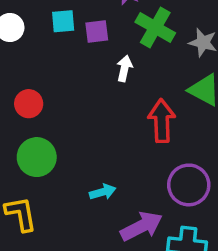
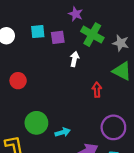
red arrow: (162, 121) -> (97, 90), size x0.6
green circle: (37, 157) -> (36, 123), moved

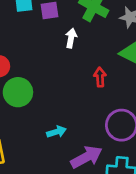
green circle: (36, 123) -> (18, 92), moved

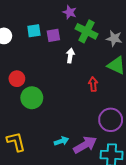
cyan arrow: (57, 132) -> (61, 141), moved

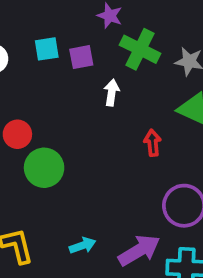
cyan arrow: (61, 141) -> (83, 245), moved

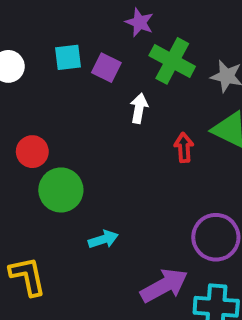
purple square: (81, 57) -> (106, 68), turned 35
red arrow: (153, 143) -> (184, 148), moved
cyan arrow: (83, 245) -> (103, 239), moved

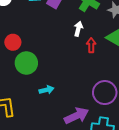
white arrow: (139, 108) -> (78, 29), moved

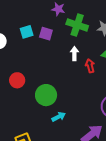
green circle: (26, 63) -> (46, 95), moved

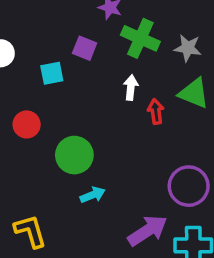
cyan square: (27, 32) -> (52, 73), moved

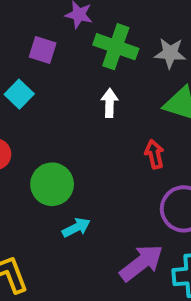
purple square: (85, 48) -> (43, 50), moved
cyan square: (52, 73) -> (19, 94), turned -30
red arrow: (156, 112) -> (154, 154), moved

